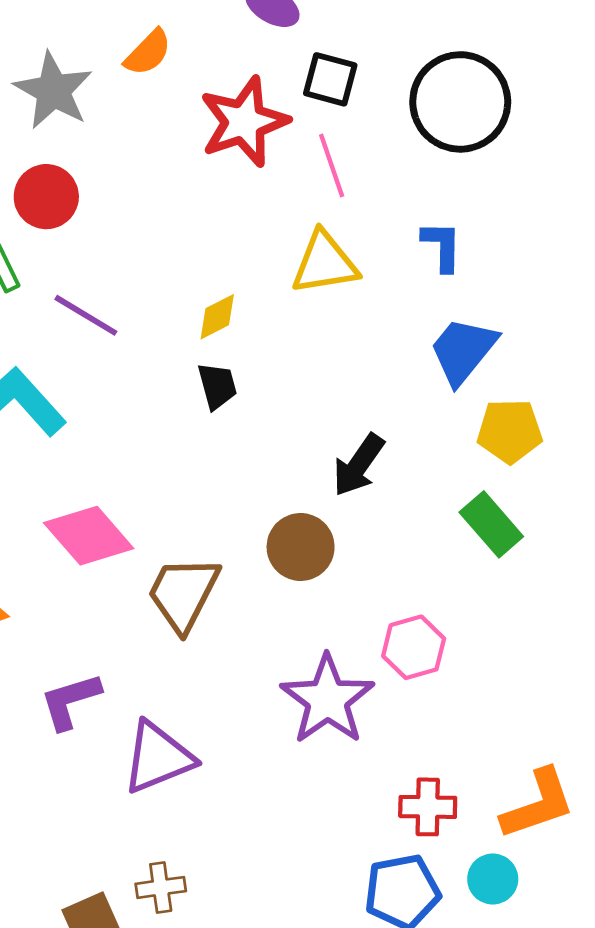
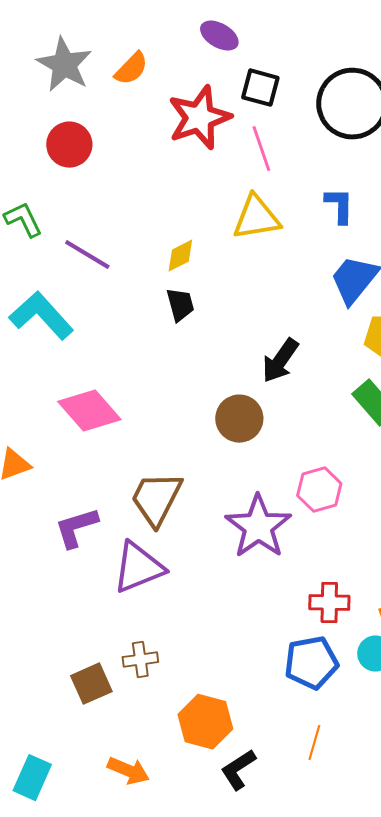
gray star: (53, 91) -> (64, 65), moved
red circle: (46, 197) -> (69, 145), moved
brown trapezoid: (183, 594) -> (156, 499), moved

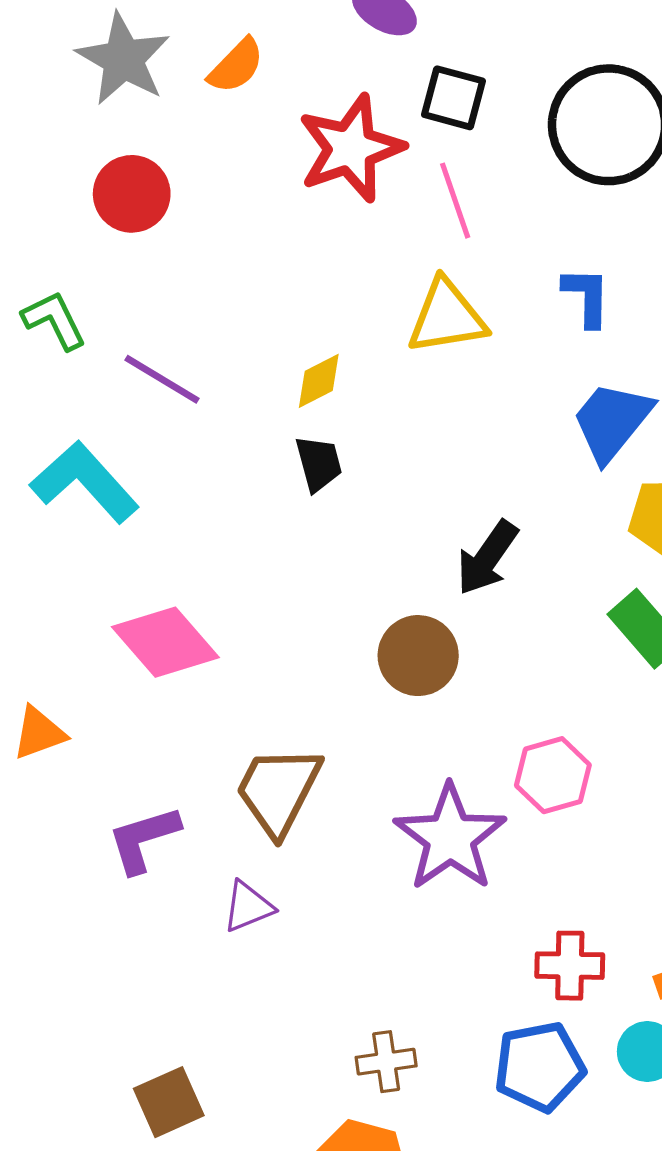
purple triangle: (138, 568) -> (248, 907), size x0.6
brown cross: (140, 660) -> (386, 1062), moved

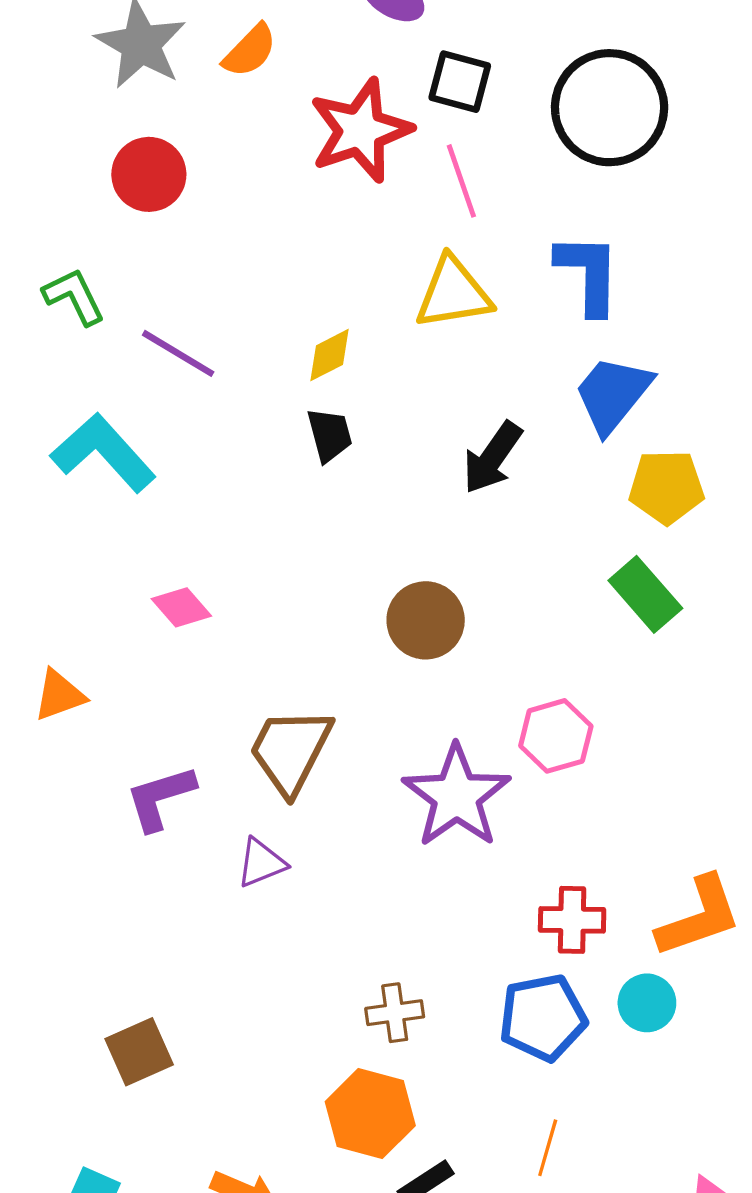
blue L-shape: (587, 297) -> (588, 274), size x1.4
black arrow: (487, 558) -> (492, 458), moved
pink diamond: (165, 642) -> (181, 607), size x0.6
brown square: (169, 1102) -> (139, 1052), moved

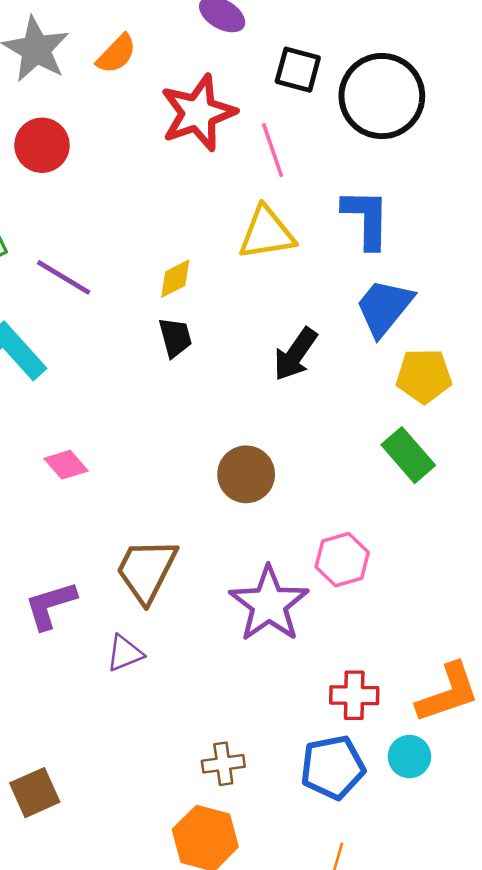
black square: (460, 82) -> (298, 70), moved

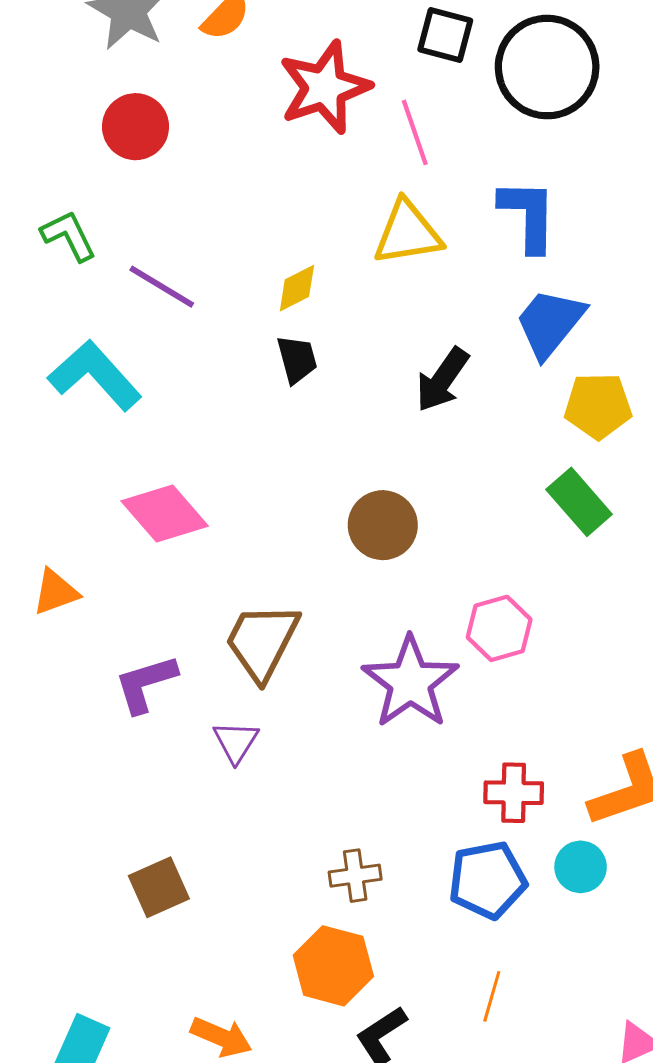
pink diamond: (66, 465) -> (165, 513), size x1.6
purple triangle: (125, 653) -> (236, 742), turned -36
brown square: (35, 793) -> (159, 887), moved

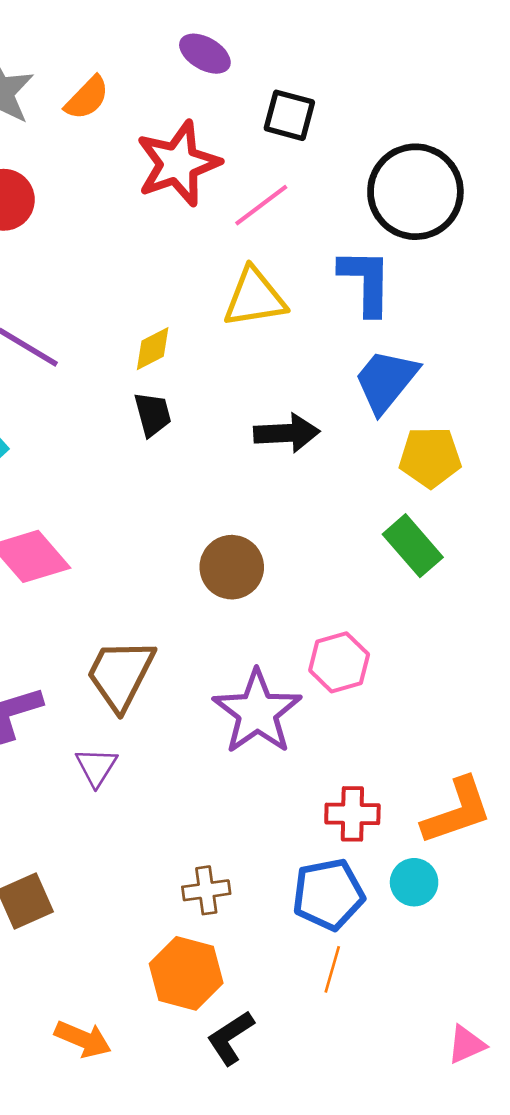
black circle: (547, 67) -> (415, 192), moved
pink line: (415, 132) -> (261, 205), turned 72
black arrow: (442, 380) -> (287, 433), turned -128
orange line: (492, 996) -> (332, 969), moved

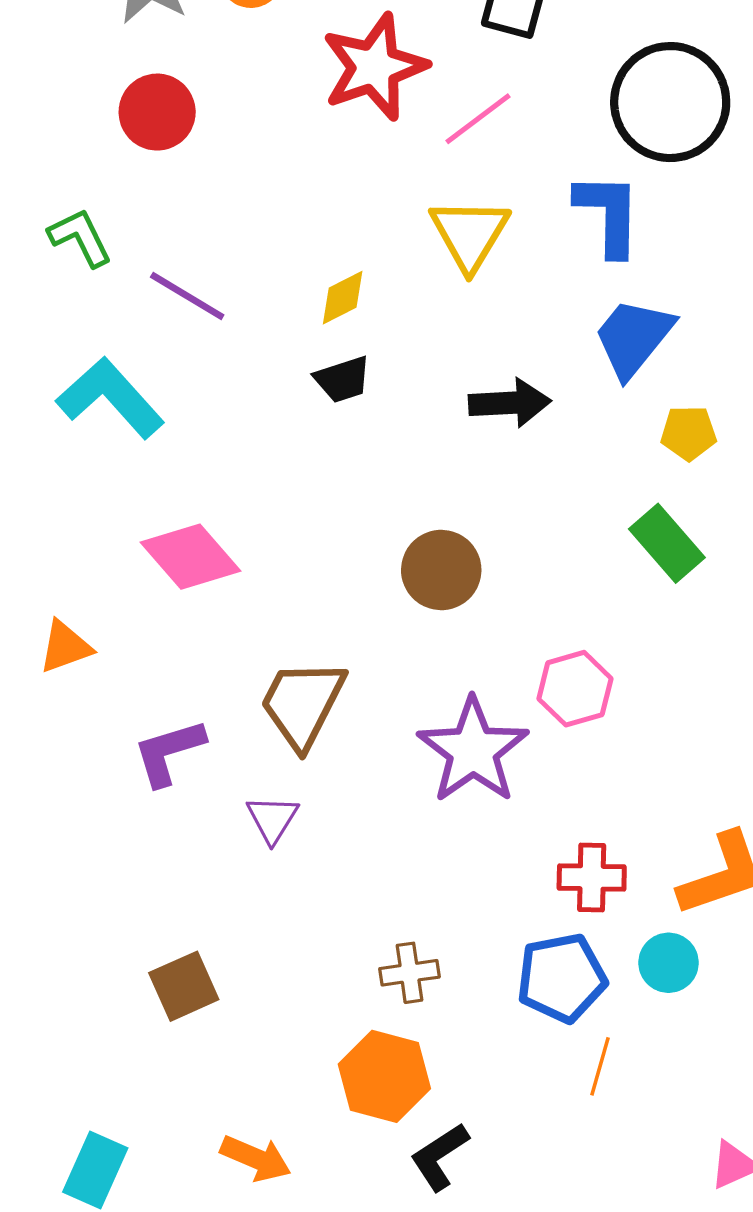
yellow triangle: (255, 298) -> (470, 234), turned -50
black trapezoid: (153, 414) -> (343, 379), turned 87
yellow pentagon: (430, 457) -> (689, 433), size x0.7
orange line: (332, 969) -> (600, 1066), moved

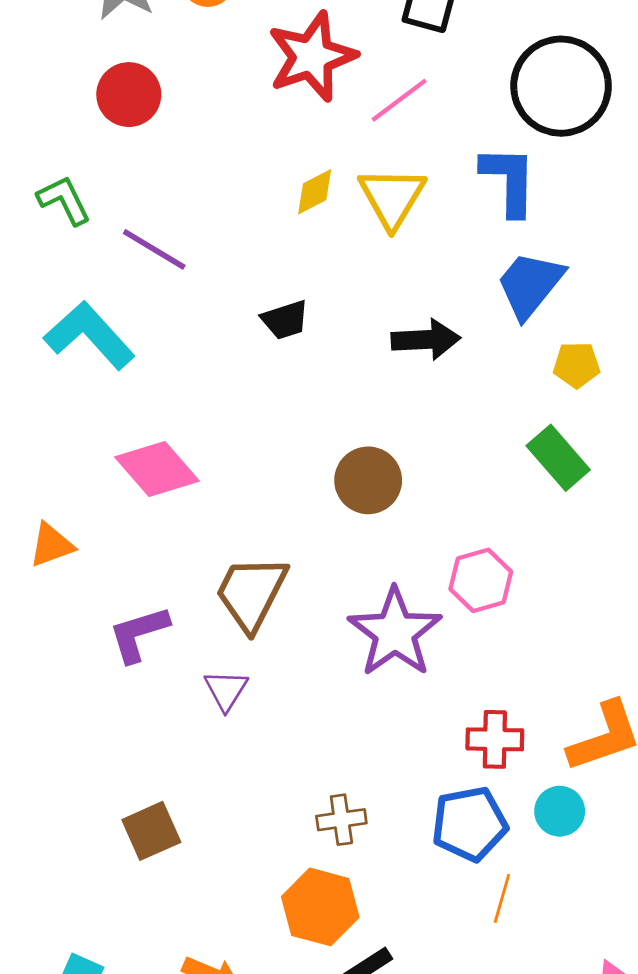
yellow diamond: (343, 298) -> (315, 192), moved

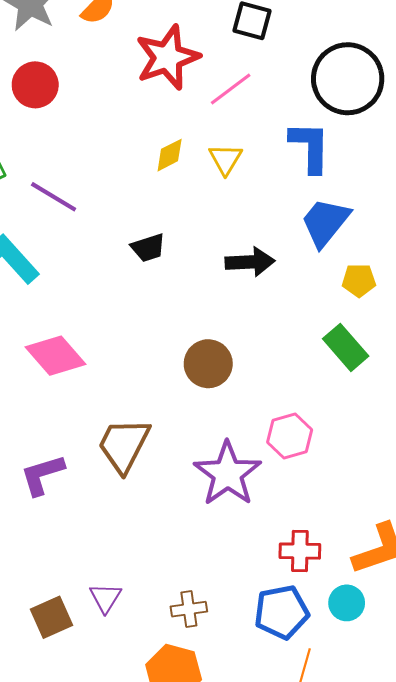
yellow triangle: (392, 197) -> (226, 159), size x0.7
purple triangle: (226, 690) -> (105, 598), moved

